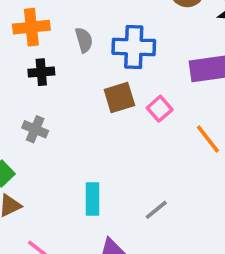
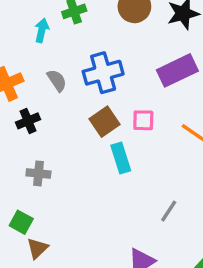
pink square: (160, 109) -> (143, 120), turned -30
cyan rectangle: (92, 199) -> (121, 158), moved

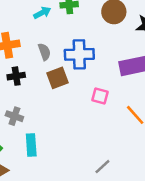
cyan arrow: (42, 30) -> (42, 13), turned 36
brown square: (104, 122) -> (57, 78), moved
cyan rectangle: (121, 158) -> (31, 145), moved

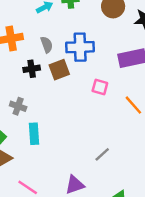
black cross: (16, 76) -> (32, 69), moved

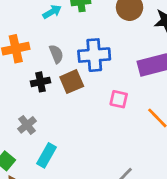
gray cross: (18, 106) -> (27, 125), turned 35
cyan rectangle: (34, 134) -> (46, 155), turned 36

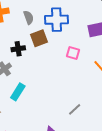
black cross: (41, 82) -> (18, 49), moved

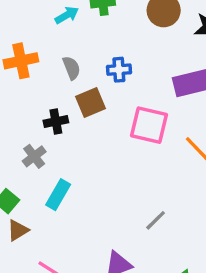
blue cross: (56, 20) -> (119, 70), size x0.6
pink square: (73, 53) -> (149, 125), size x1.6

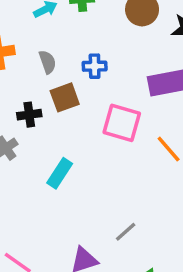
cyan rectangle: (58, 195) -> (60, 173), moved
gray line: (156, 220) -> (126, 232), moved

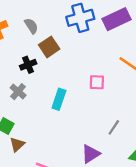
blue cross: (95, 66) -> (80, 18), moved, size x1.6
pink square: (122, 123) -> (97, 82), moved, size x0.6

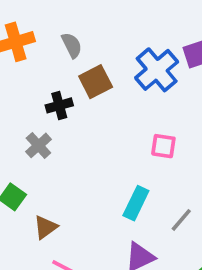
blue cross: (80, 18) -> (157, 70), moved, turned -32
cyan rectangle: (59, 99) -> (136, 203), moved
brown triangle: (17, 144) -> (45, 227), moved

